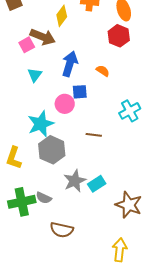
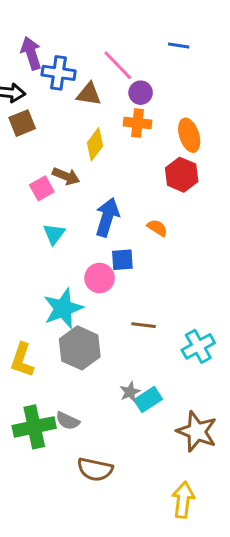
brown arrow: (43, 37) -> (66, 176), size x0.7
cyan cross: (130, 111) -> (198, 346), moved
gray star: (75, 181) -> (130, 392), moved, size x0.6

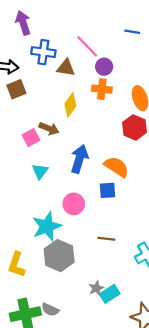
purple arrow: (31, 53) -> (23, 23), moved
orange semicircle: (157, 228) -> (116, 167), size x1.6
blue square: (122, 260) -> (107, 190), moved

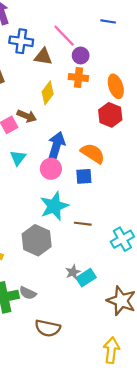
pink circle: (74, 204) -> (51, 169), moved
cyan star: (47, 226) -> (54, 206), moved

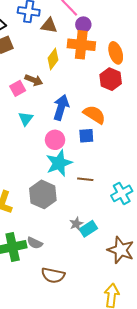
orange cross: (78, 77) -> (81, 45), size x1.5
pink circle: (51, 169) -> (55, 140), moved

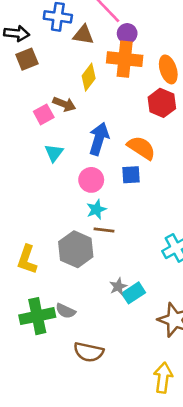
cyan star: (59, 163) -> (96, 209), size x0.6
brown line: (85, 179) -> (104, 230), moved

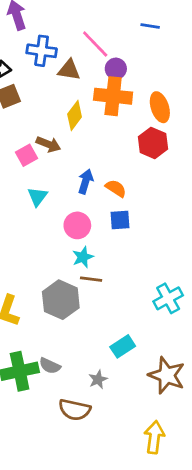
blue arrow: (99, 139) -> (86, 181), size x0.7
orange semicircle: (141, 148) -> (116, 188), moved, size x0.7
gray star: (118, 287) -> (98, 379), moved

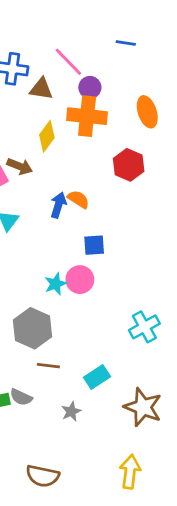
orange ellipse: (160, 107) -> (147, 112), moved
orange semicircle: (116, 188) -> (78, 199), moved
pink circle: (77, 225) -> (80, 280), moved
brown line: (91, 279) -> (48, 366), moved
brown semicircle: (75, 410) -> (43, 476), moved

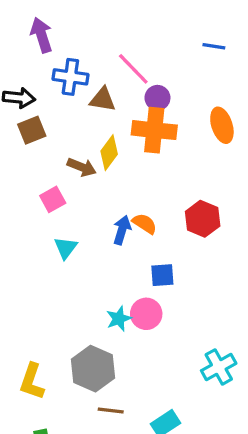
blue line: (126, 43) -> (214, 46), moved
red hexagon: (129, 165) -> (203, 219), moved
brown arrow: (20, 166) -> (82, 167), moved

